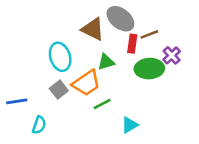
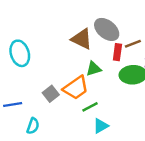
cyan ellipse: (60, 57) -> (20, 53), moved
cyan triangle: (130, 125) -> (101, 126), moved

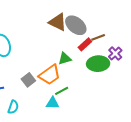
brown triangle: (82, 39) -> (58, 22), moved
red rectangle: (117, 52) -> (85, 44), turned 40
cyan triangle: (101, 126) -> (53, 103), moved, turned 32

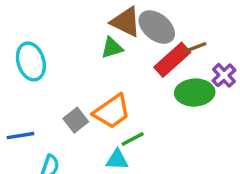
red rectangle: (85, 44) -> (172, 60), size x1.5
green triangle: (65, 59) -> (112, 48), moved

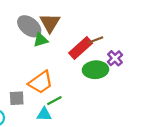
brown triangle: (126, 22) -> (50, 23), turned 35
gray ellipse: (157, 27) -> (29, 26), moved
gray square: (76, 120) -> (17, 98), moved, turned 35

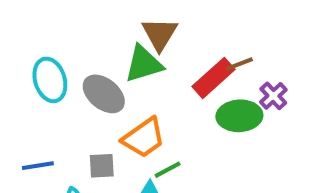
gray ellipse: (29, 26) -> (104, 94), moved
green triangle: (41, 40) -> (144, 64), size x1.5

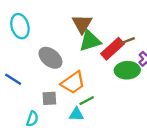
green triangle: (144, 64) -> (90, 41), moved
cyan ellipse: (50, 80) -> (20, 26), moved
blue line: (38, 166) -> (13, 79), moved, turned 42

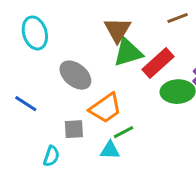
brown line: (127, 41) -> (178, 18), moved

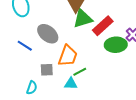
blue line: (26, 104) -> (25, 46), moved
orange trapezoid: (105, 108) -> (68, 56), turned -35

